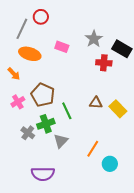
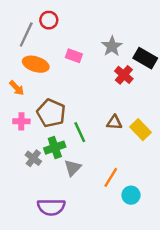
red cross: (104, 63) -> (124, 75), turned 35
pink cross: (18, 102) -> (21, 121), turned 32

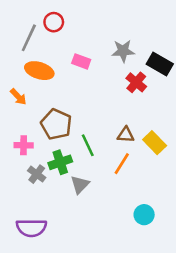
gray star: (112, 46) -> (123, 51), turned 30
pink cross: (21, 121) -> (24, 145), moved
orange line: (111, 177) -> (122, 164), moved
purple semicircle: (51, 207) -> (31, 228), moved

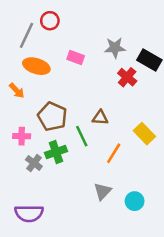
brown triangle: (126, 135) -> (100, 118), moved
gray triangle: (80, 185) -> (103, 191), moved

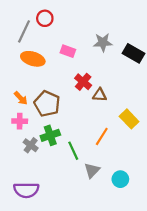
red cross: (127, 77) -> (83, 82), moved
orange arrow: (17, 91) -> (21, 98), moved
brown triangle: (100, 118) -> (100, 95), moved
green line: (82, 136) -> (73, 151), moved

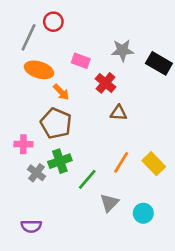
red cross: (83, 82) -> (105, 83), moved
orange arrow: (21, 98) -> (61, 92), moved
yellow rectangle: (129, 119) -> (154, 164), moved
green line: (73, 151) -> (87, 179), turned 66
purple semicircle: (26, 190) -> (31, 226), size x0.7

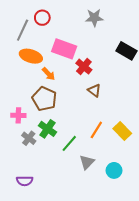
gray star: (122, 50) -> (94, 18), moved
pink rectangle: (81, 61) -> (64, 49), size x1.6
brown triangle: (119, 113) -> (94, 90), turned 32
green cross: (60, 161) -> (47, 129), turned -36

